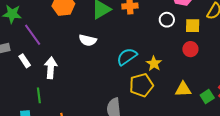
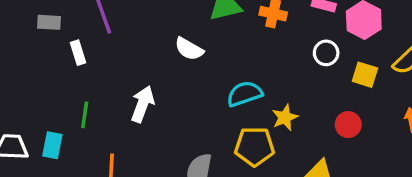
red circle: (190, 49) -> (348, 125), moved
white arrow: (51, 68) -> (143, 104), moved

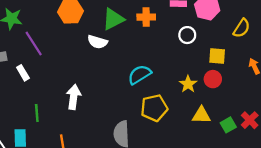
white semicircle: (189, 49) -> (97, 42), moved
yellow square: (365, 75) -> (217, 56), moved
yellow star: (285, 117) -> (188, 84), moved

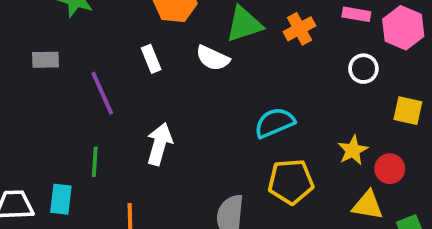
orange cross: (146, 17) -> (300, 29), turned -36
purple line: (34, 44) -> (102, 93), moved
white rectangle: (23, 73) -> (151, 59), moved
red circle: (213, 79) -> (390, 169), moved

